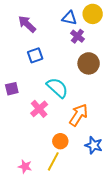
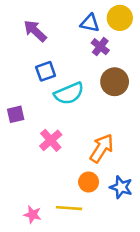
cyan semicircle: (57, 88) -> (69, 93), moved, turned 115
orange circle: (60, 141) -> (89, 182), moved
yellow line: (53, 161) -> (69, 208), turned 66

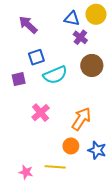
purple square: (16, 114) -> (19, 79), moved

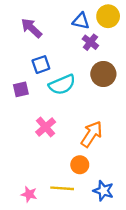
blue star: (97, 150) -> (103, 191), moved

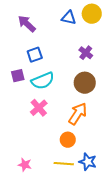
purple cross: (90, 42) -> (86, 53), moved
brown circle: (103, 74) -> (85, 83), moved
cyan semicircle: (62, 85) -> (43, 81), moved
yellow line: (62, 188) -> (64, 164), moved

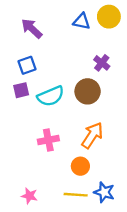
blue square: (35, 55) -> (27, 65), moved
brown circle: (85, 83) -> (88, 91), moved
pink cross: (39, 108) -> (48, 140), moved, turned 30

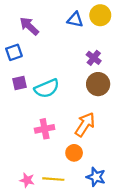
blue square: (27, 65) -> (14, 52), moved
brown circle: (88, 91) -> (98, 84), moved
yellow line: (76, 195) -> (53, 179), moved

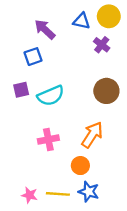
purple arrow: (29, 26) -> (45, 29), moved
blue square: (14, 52) -> (33, 57), moved
purple cross: (94, 58) -> (102, 45), moved
blue star: (96, 177) -> (89, 192), moved

